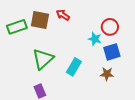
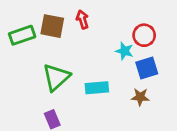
red arrow: (63, 15) -> (82, 19), turned 40
cyan rectangle: (74, 67) -> (97, 88), turned 54

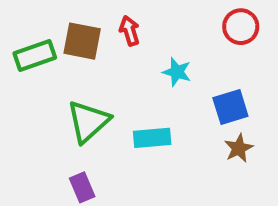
red circle: (144, 35) -> (241, 27), moved
cyan star: (124, 51) -> (177, 72), moved
brown star: (140, 97) -> (239, 148), moved, turned -30

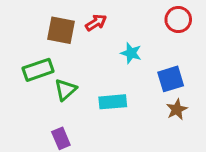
red arrow: (130, 31) -> (96, 23), turned 75
green rectangle: (35, 55) -> (38, 70), moved
green triangle: (88, 121) -> (66, 90), size x0.7

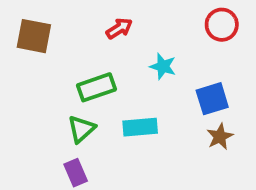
brown square: (61, 30) -> (34, 36), moved
green rectangle: (38, 70) -> (96, 87), moved
green triangle: (66, 90) -> (81, 129), moved

